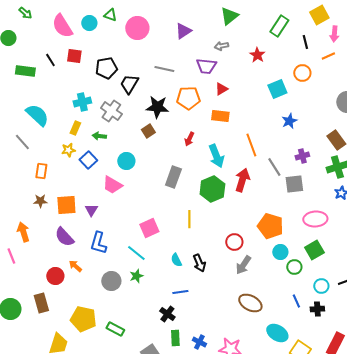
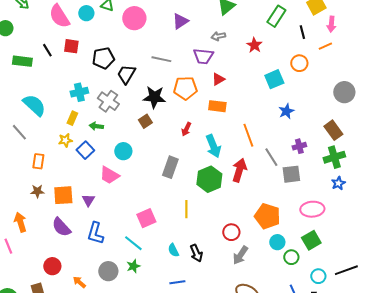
orange arrow: (75, 266) -> (79, 282), moved

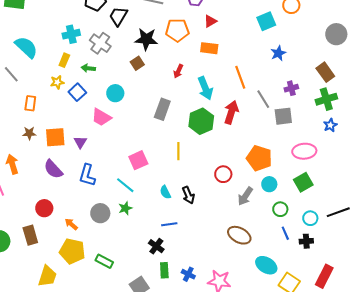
gray arrow: (240, 255) -> (245, 196), moved
green circle: (291, 257) -> (280, 209), moved

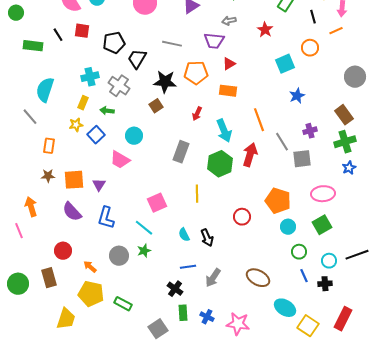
cyan semicircle: (26, 47) -> (45, 90), turned -115
gray arrow: (245, 196) -> (213, 278), moved

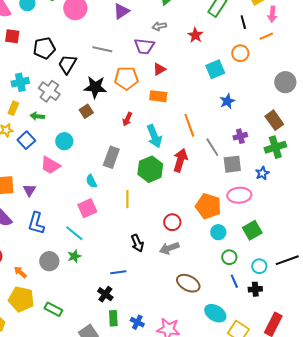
blue star: (349, 168) -> (262, 173), moved
pink ellipse: (323, 194) -> (239, 195), moved
cyan semicircle: (184, 235) -> (91, 181), moved
gray arrow: (213, 278) -> (169, 248), moved, turned 36

